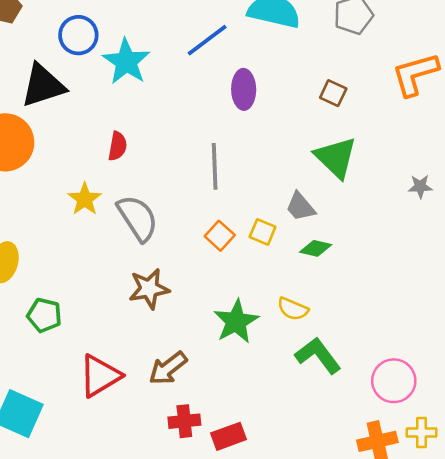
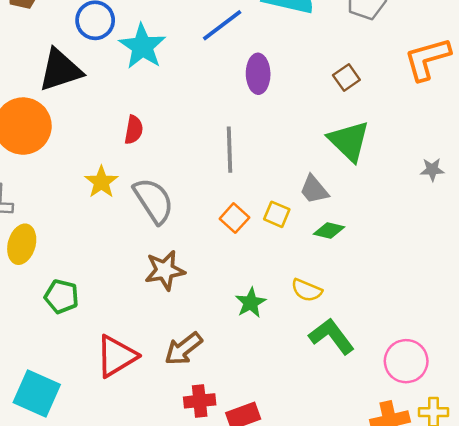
brown square: (333, 93) -> (346, 78), turned 30
green star: (236, 321) -> (251, 303), size x0.7

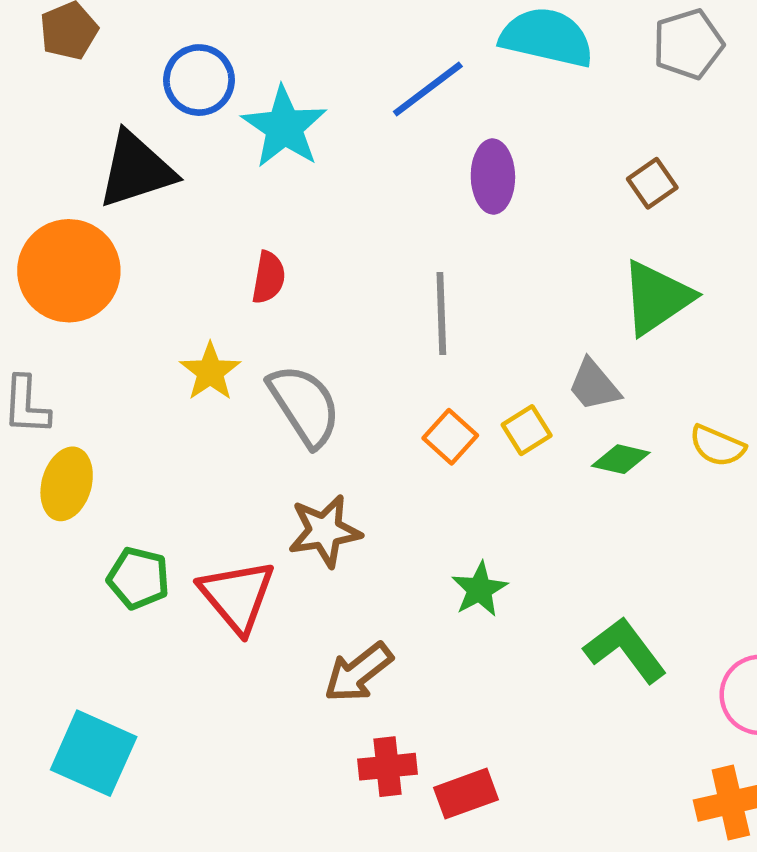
green triangle: (349, 141) -> (657, 298), turned 42
yellow square: (277, 214) -> (527, 430), turned 35
yellow semicircle: (307, 290) -> (717, 446), moved
red triangle: (116, 356) -> (237, 596), moved, turned -39

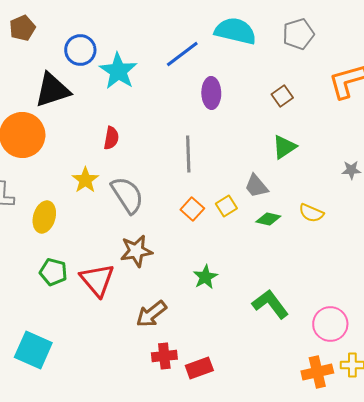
green triangle: (657, 298) -> (284, 147), size x0.7
yellow ellipse: (67, 484) -> (44, 217), moved

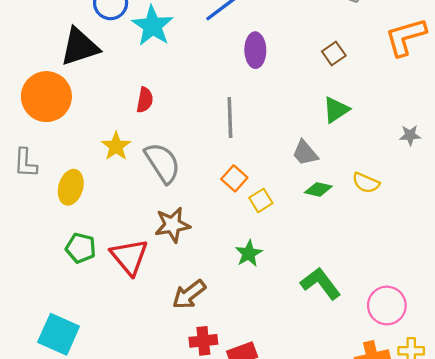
yellow square: (226, 206) -> (261, 200), moved

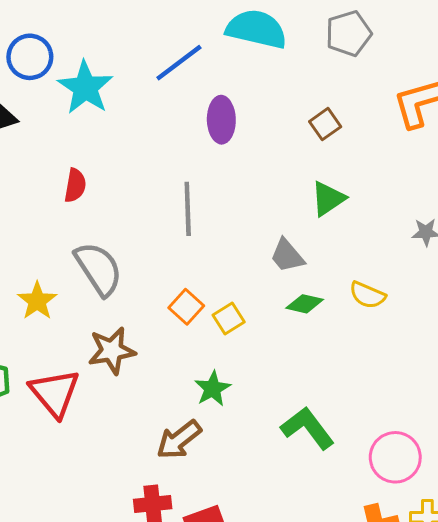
yellow star: (116, 146) -> (37, 301), moved
orange square: (234, 178) -> (186, 307), moved
brown arrow: (189, 294) -> (179, 440), moved

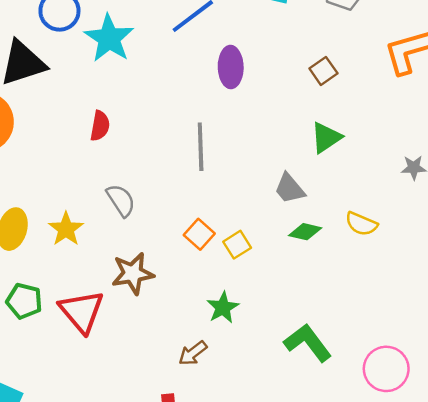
gray semicircle: (99, 269) -> (121, 200), size x0.7
brown arrow: (179, 440) -> (193, 353), size x0.7

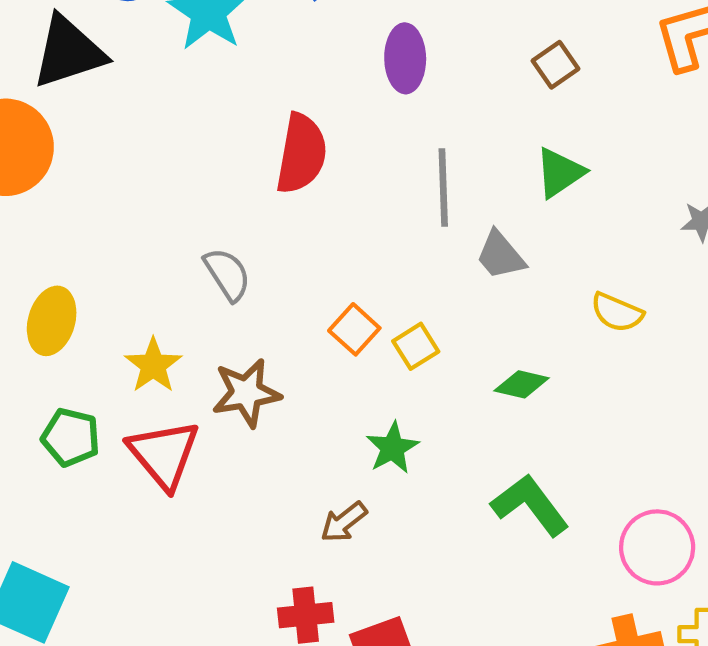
red semicircle: (100, 126) -> (301, 154), moved, size x1.6
gray line: (201, 147) -> (443, 188), moved
yellow star: (66, 229) -> (153, 365), moved
green diamond: (305, 232) -> (522, 384), moved

